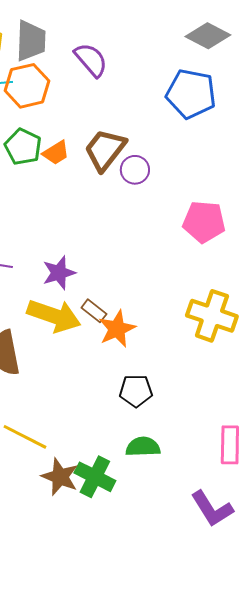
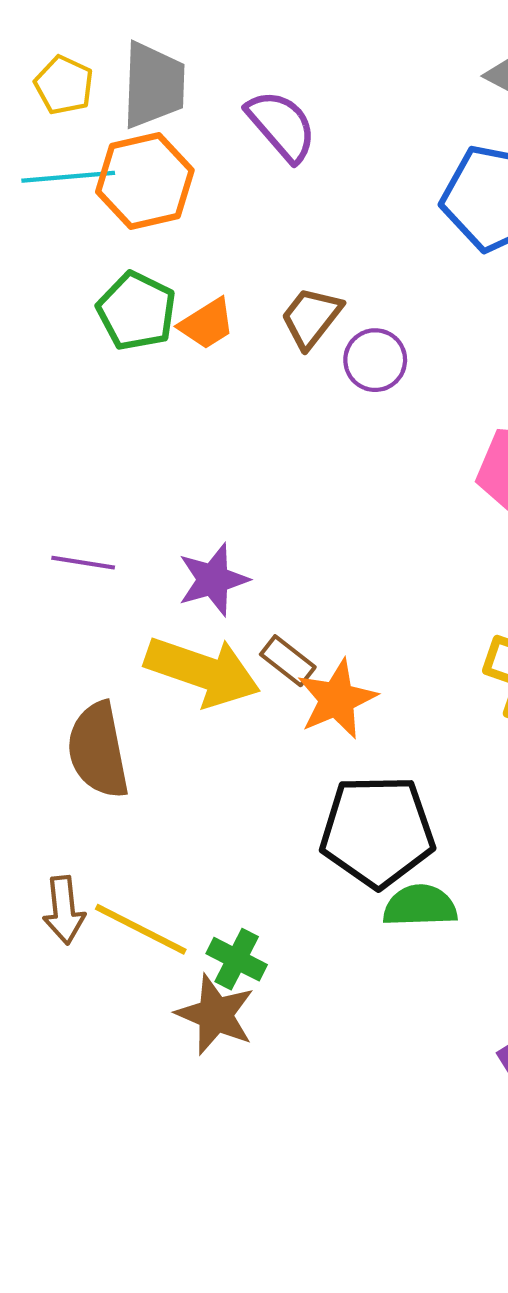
brown trapezoid: (105, 150) -> (311, 317), size x0.7
black pentagon: (136, 391) -> (377, 831), size x1.6
green semicircle: (143, 447) -> (420, 906), moved
green cross: (95, 477) -> (237, 959), moved, size x0.7

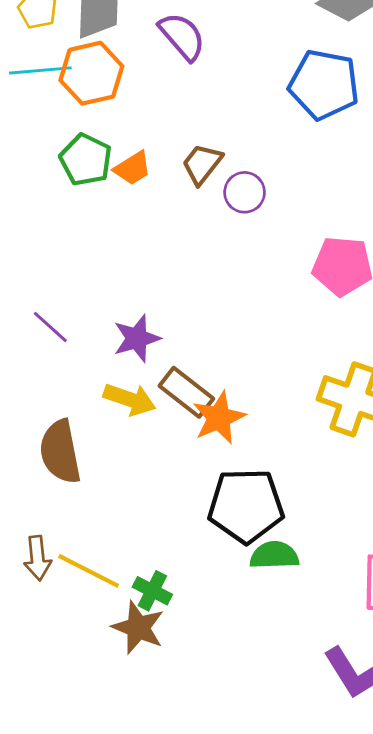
purple line: (83, 563) -> (50, 327), turned 33
brown rectangle: (288, 661) -> (186, 392), size x1.5
yellow arrow: (203, 671) -> (130, 399), size x0.7

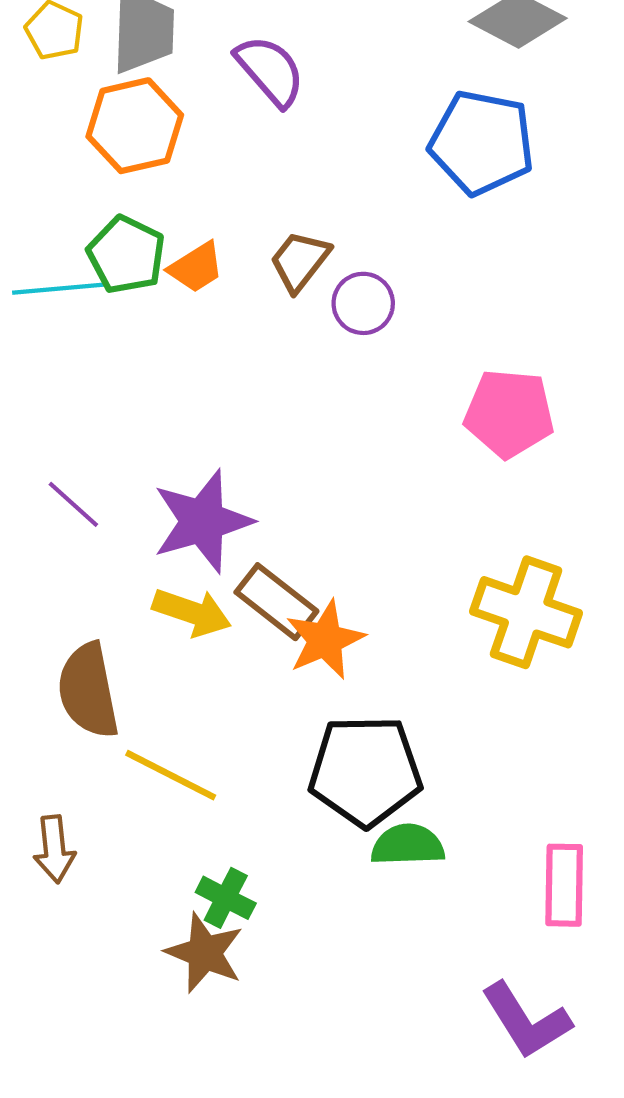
cyan line: (40, 70) -> (59, 289), moved
purple star: (137, 338) -> (202, 521), size x1.4
yellow line: (89, 571) -> (171, 775), moved

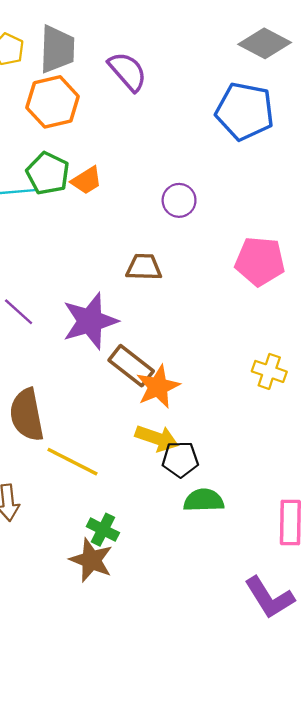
brown trapezoid: (300, 261) -> (144, 267), moved, turned 54
yellow arrow: (192, 612) -> (157, 438), moved
yellow cross: (526, 612) -> (269, 371), size x0.6
black pentagon: (365, 771) -> (180, 459), size x0.6

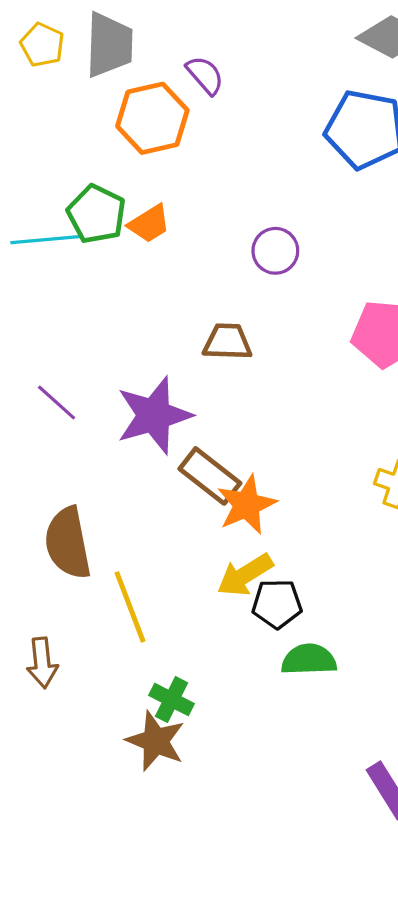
purple semicircle: (128, 71) -> (205, 75), size x0.7
orange hexagon: (53, 102) -> (152, 118), moved
yellow arrow: (157, 438) -> (245, 575), turned 129
yellow line: (72, 462) -> (130, 607), turned 42

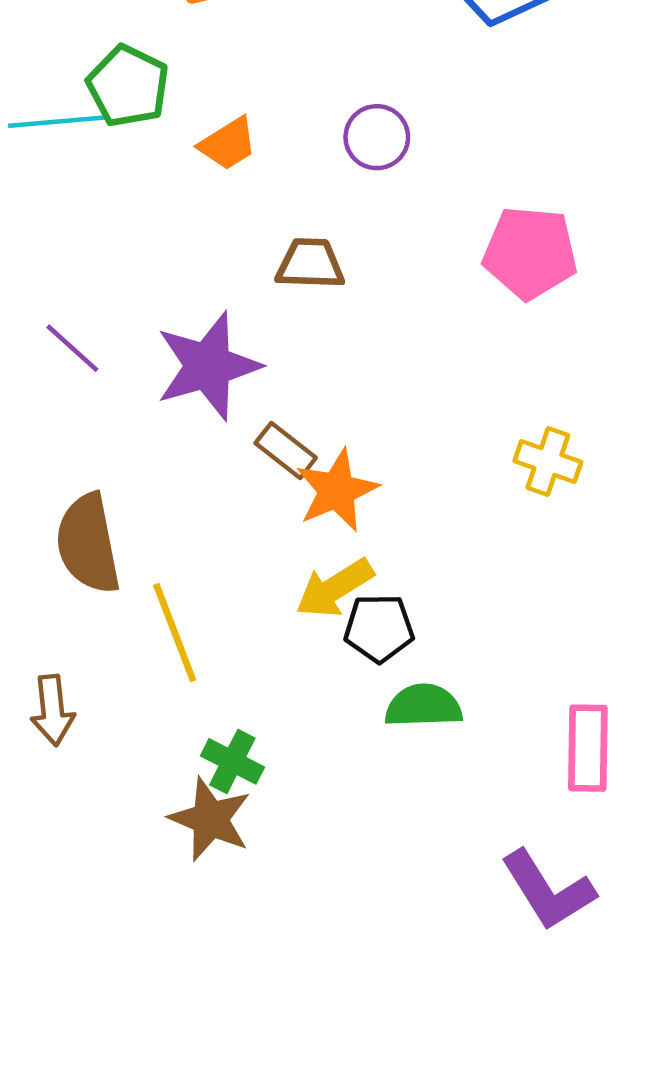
orange trapezoid: (149, 224) -> (228, 144), moved
brown rectangle: (210, 476) -> (286, 450), size x0.7

